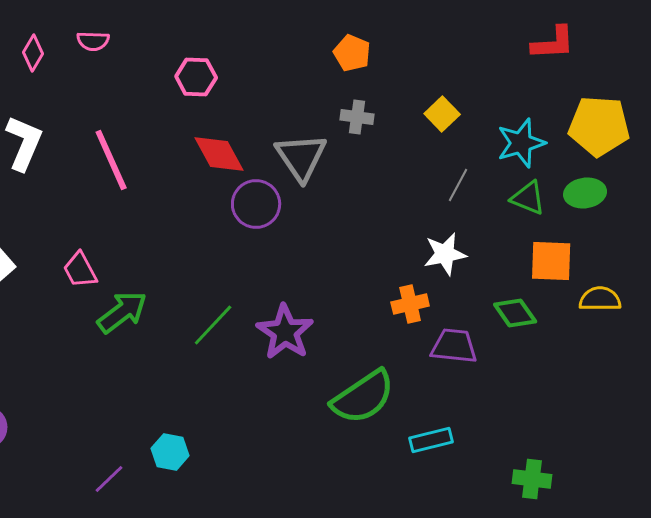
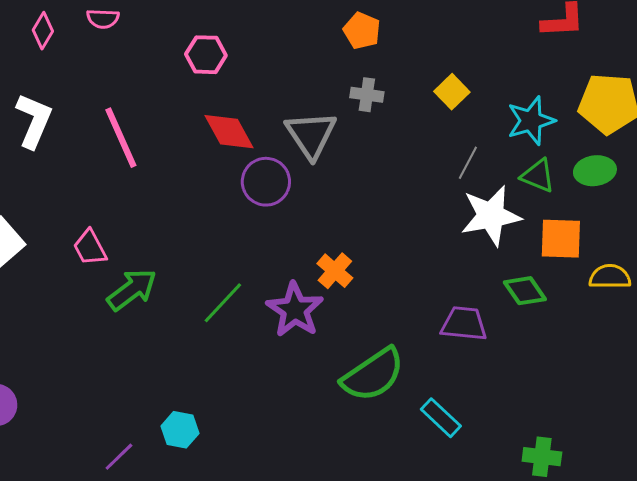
white star: (445, 254) -> (491, 216), moved, size x1.4
orange cross: (410, 304) -> (335, 271), moved, turned -36
cyan rectangle: (431, 440) -> (441, 418), turned 57

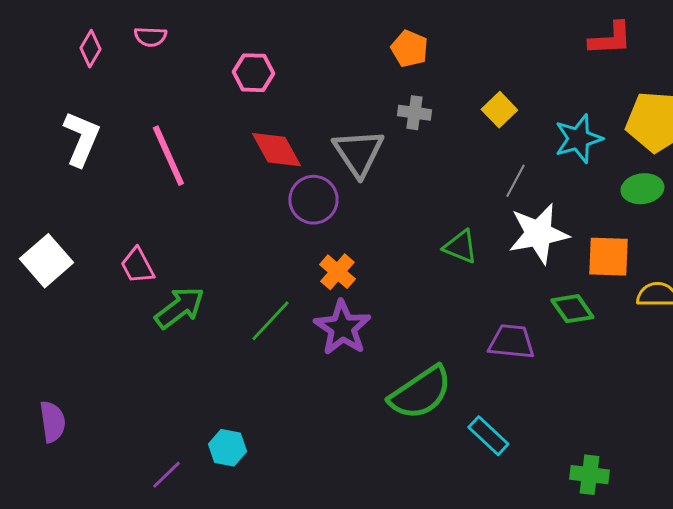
green triangle: (538, 176) -> (460, 247), moved
orange cross: (335, 271) -> (337, 272), moved

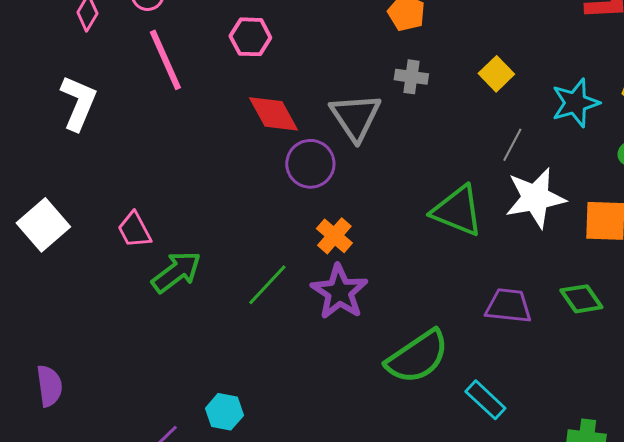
pink line: (168, 156) -> (165, 60), moved
green triangle: (460, 247) -> (457, 211), size x1.5
green diamond: (572, 309) -> (581, 299), moved

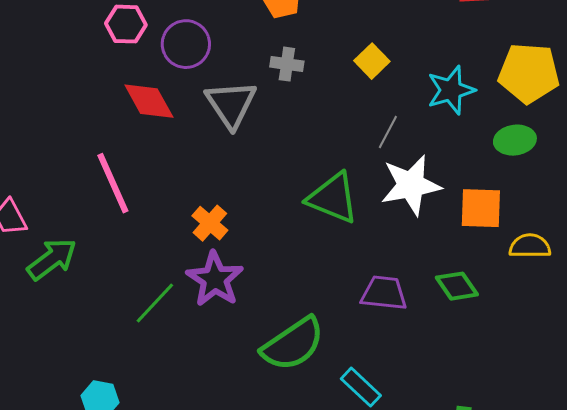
pink line: (165, 60) -> (113, 183), moved
purple circle: (310, 164) -> (186, 44), moved
green line: (267, 285) -> (155, 303), moved

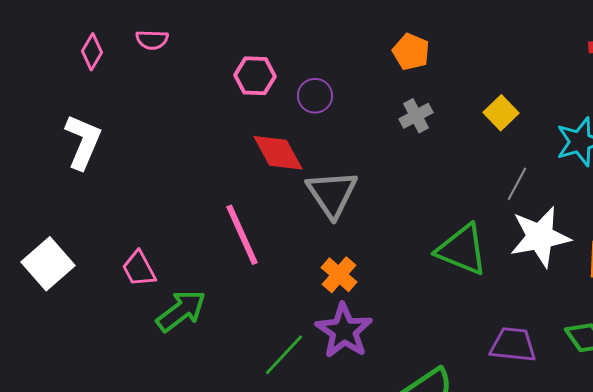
purple circle: (186, 44) -> (315, 96), size x0.7
gray cross: (287, 64) -> (416, 116), turned -36
gray triangle: (231, 104) -> (332, 194), moved

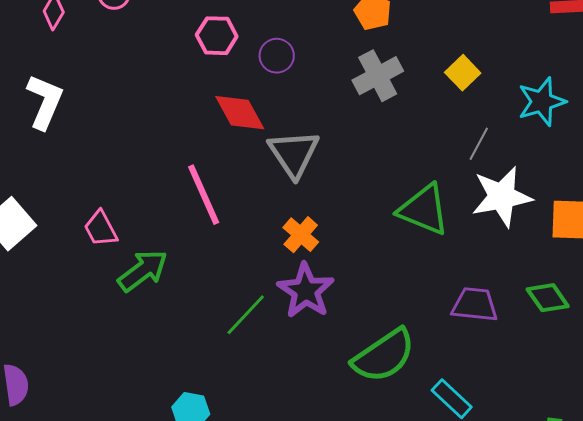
gray cross: (416, 116) -> (378, 76), size x1.5

